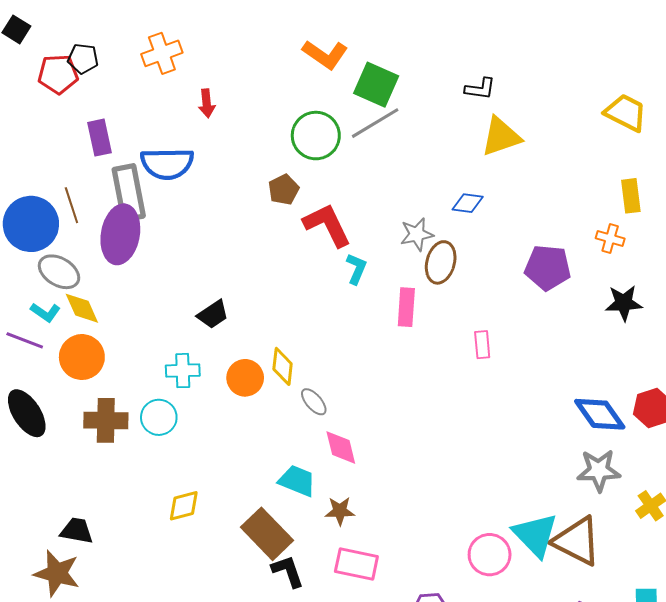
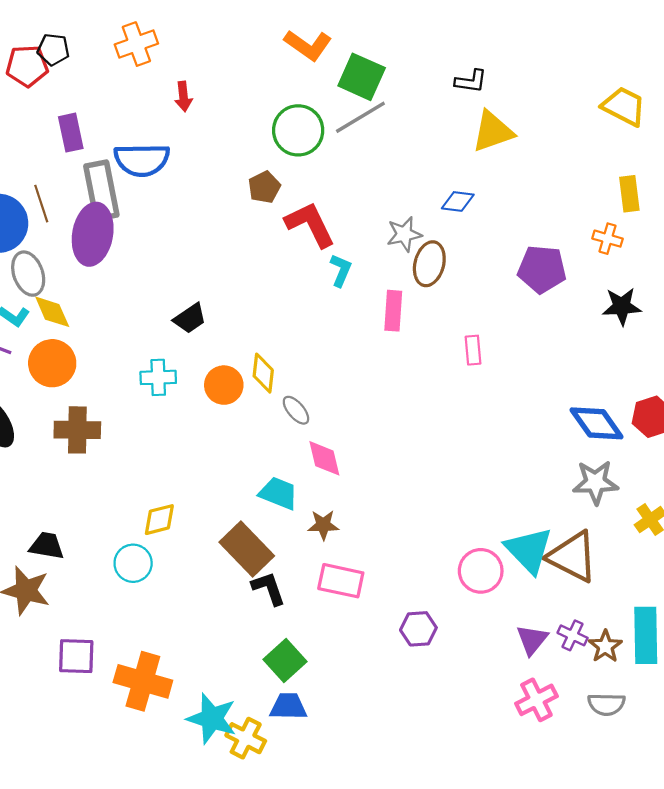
gray ellipse: (59, 272) -> (28, 274), turned 39
cyan circle: (159, 417) -> (133, 563), moved

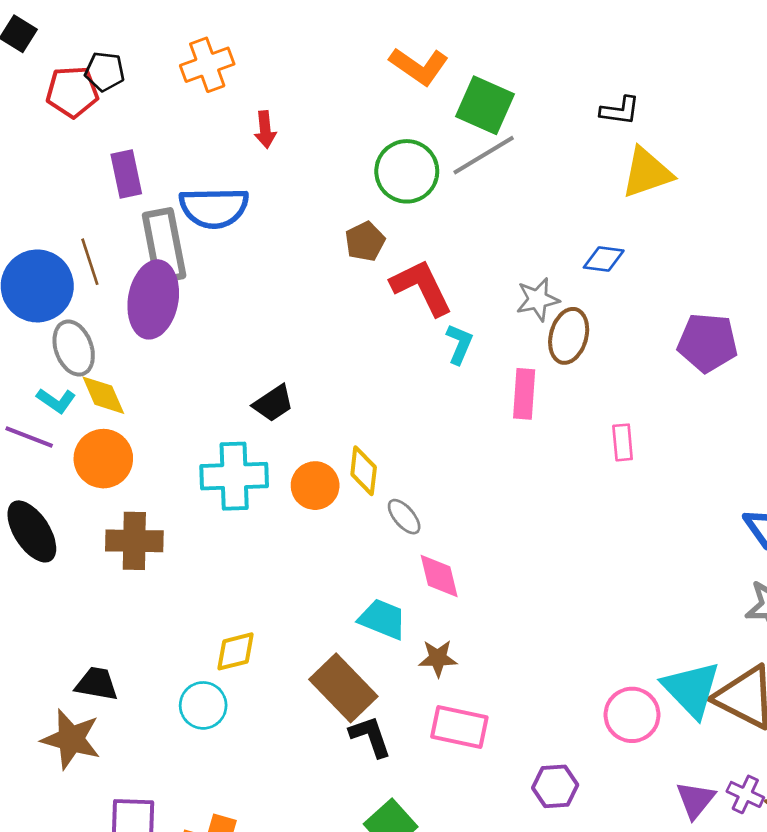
cyan cross: (158, 377) -> (234, 476), size x1.5

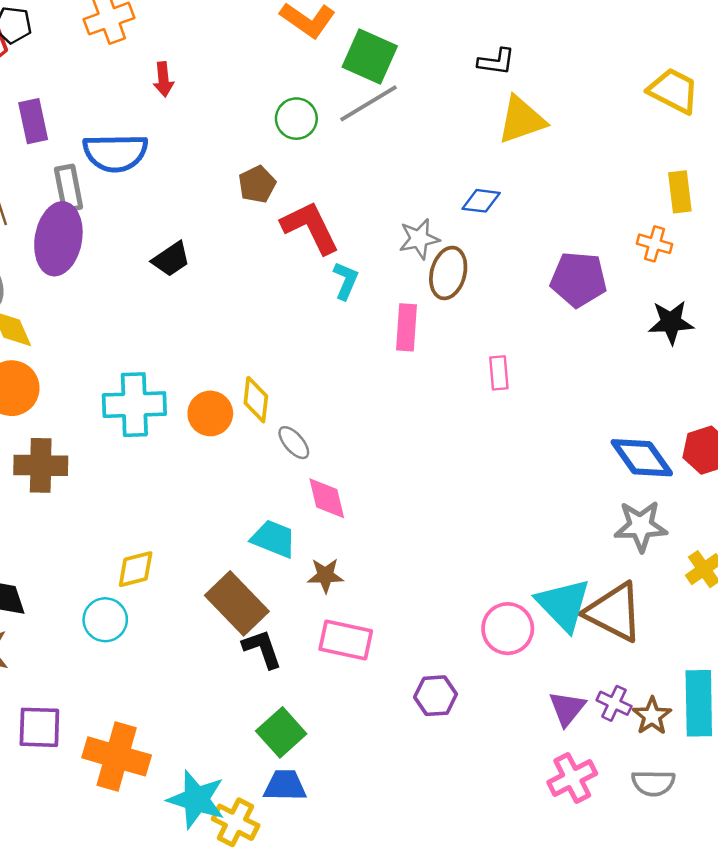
green circle: (407, 171) -> (296, 119), size x0.7
gray rectangle: (164, 246) -> (69, 188), size x0.7
black trapezoid: (273, 403) -> (171, 259), moved

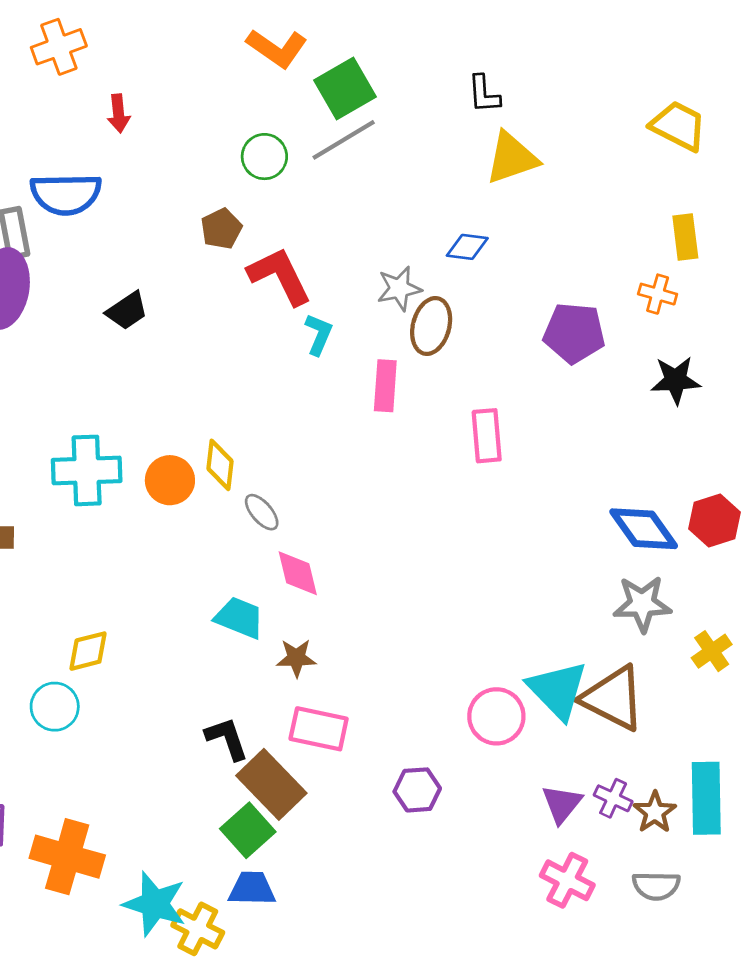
green square: (370, 57) -> (345, 88), turned 36
black L-shape: (496, 62) -> (484, 94), turned 78
pink rectangle: (499, 373) -> (487, 436), size x1.4
brown rectangle: (237, 603) -> (271, 784), moved
pink cross: (572, 778) -> (567, 880), turned -36

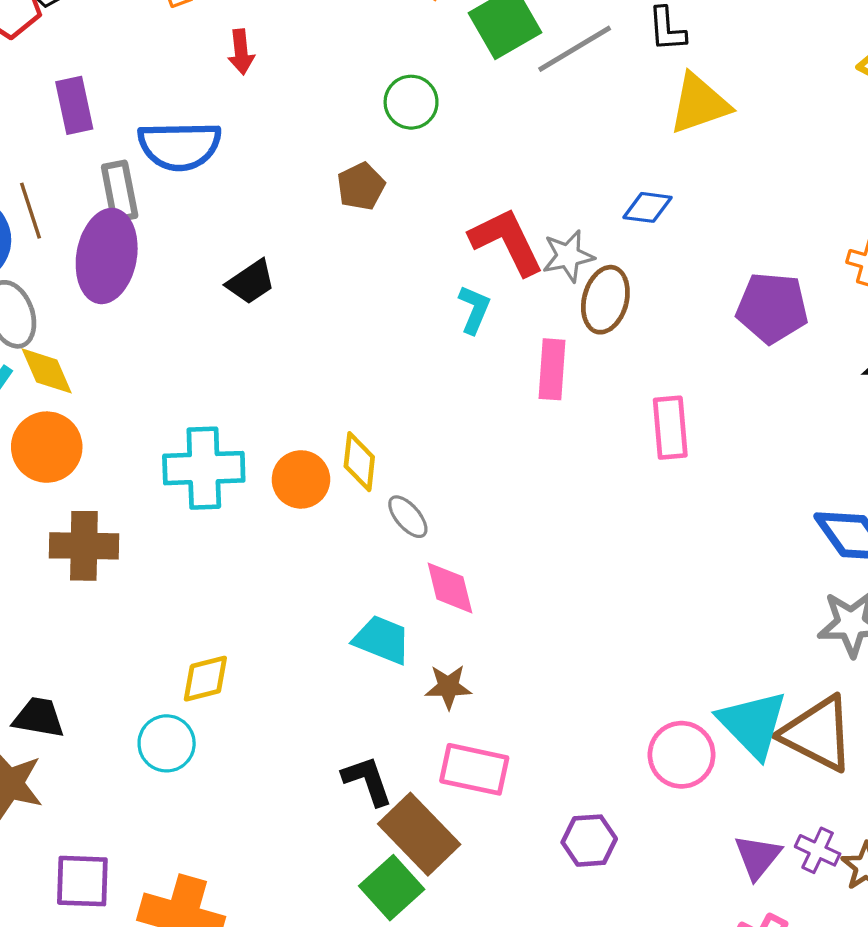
gray line: (344, 140) -> (575, 49), moved
red L-shape: (280, 276) -> (507, 241), moved

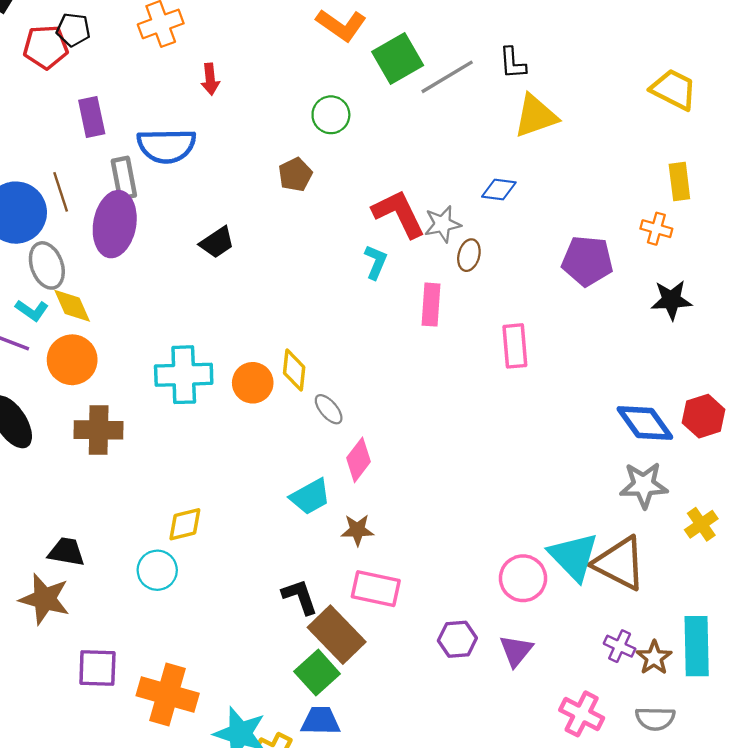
brown ellipse: (605, 300) -> (469, 255), size x0.7
pink diamond: (450, 588) -> (359, 460), turned 51
cyan trapezoid: (382, 640) -> (310, 497), turned 129
purple triangle: (758, 857) -> (516, 651), moved

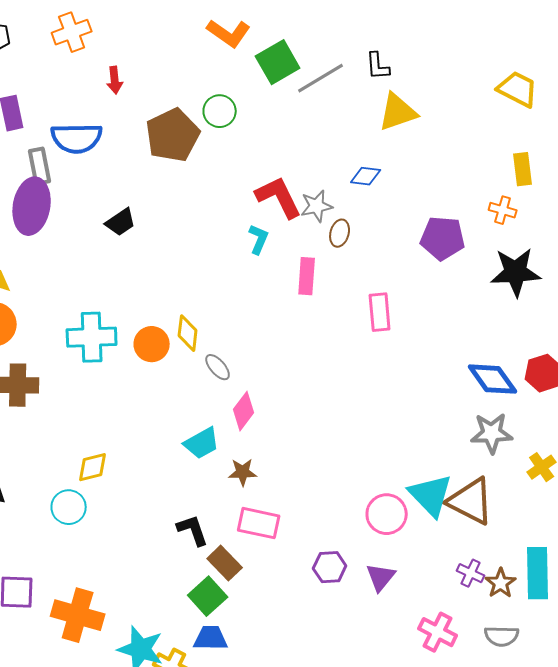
brown pentagon: (295, 175) -> (173, 135), moved, size x1.8
black star: (671, 300) -> (516, 272), size x1.4
brown rectangle: (337, 635) -> (225, 563), size x0.7

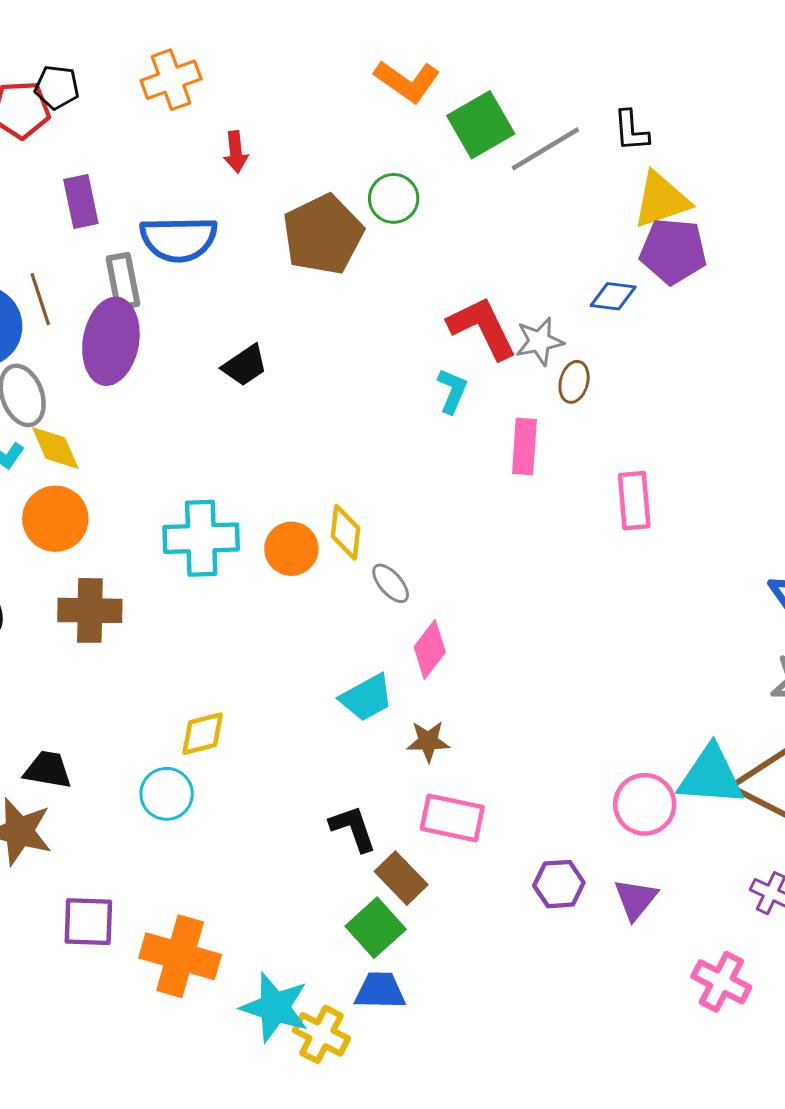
purple pentagon: (443, 238) -> (673, 251), moved
cyan triangle: (431, 495) -> (711, 776), turned -42

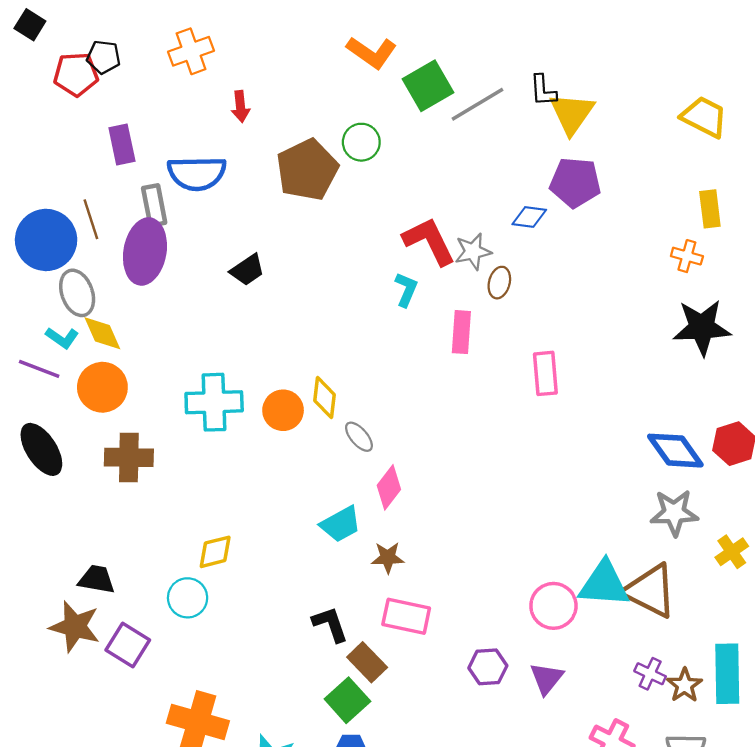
yellow triangle: (661, 200) -> (572, 113), moved, turned -36
purple square: (88, 922) -> (128, 645), moved, turned 30

